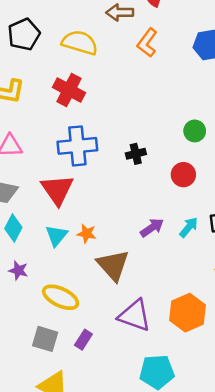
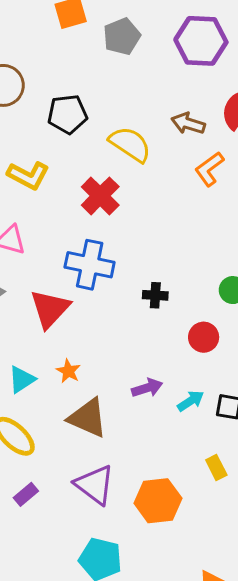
cyan triangle: (56, 236) -> (22, 379), moved
brown triangle: (113, 265) -> (88, 418), turned -42

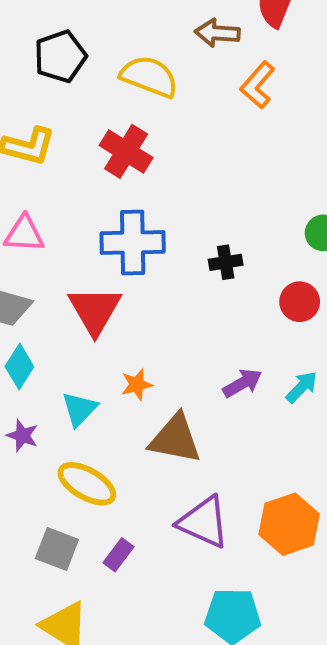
orange star: (68, 371) -> (137, 385), turned -30

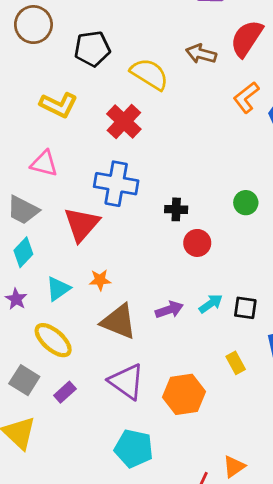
orange L-shape: (258, 85) -> (246, 97), moved
red circle: (300, 302) -> (197, 243), moved
purple arrow: (242, 383) -> (169, 310), moved

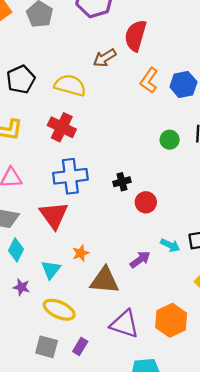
brown arrow: (201, 54) -> (105, 58), turned -30
green circle: (246, 203) -> (170, 140), moved
cyan arrow: (211, 304) -> (170, 245), turned 78

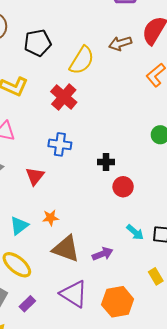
yellow semicircle: (70, 85) -> (82, 60), turned 92
blue cross: (70, 176) -> (60, 144), size x0.7
red triangle: (54, 215) -> (35, 176), size x0.7
purple arrow: (140, 259) -> (103, 254), moved

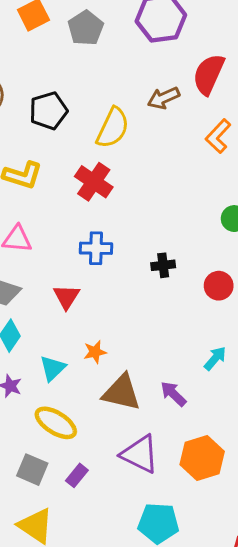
red circle: (123, 187) -> (219, 286), moved
cyan arrow: (135, 232) -> (215, 358), turned -84
purple arrow: (103, 254) -> (173, 394), turned -108

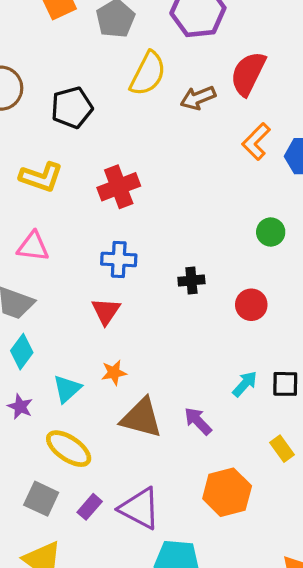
yellow semicircle: (113, 128) -> (148, 74), moved
red cross: (94, 182) -> (119, 187), turned 33
red triangle: (66, 297) -> (106, 311), moved
purple triangle: (140, 454) -> (140, 508), moved

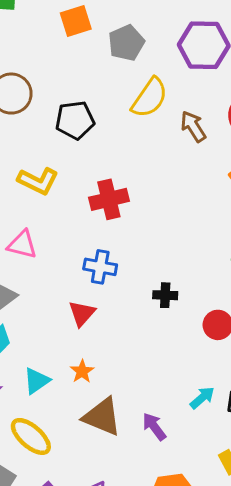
brown arrow: (198, 98) -> (193, 126), turned 72
orange star: (114, 373) -> (82, 371), turned -30

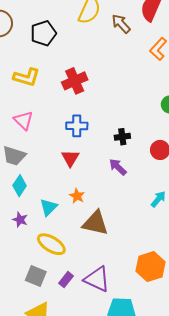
pink triangle: (22, 245) -> (23, 120), turned 40
purple arrow: (154, 427) -> (118, 167), moved

